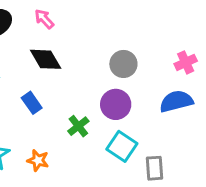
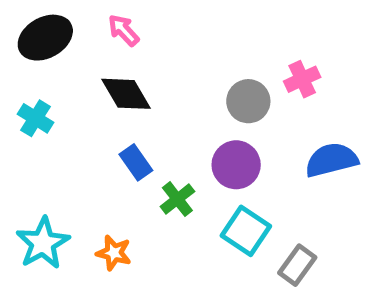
pink cross: (186, 62) -> (302, 79), moved
blue rectangle: (32, 103) -> (136, 162), moved
gray rectangle: (155, 168) -> (297, 265), turned 40

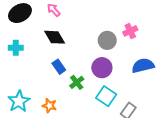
cyan cross: (36, 118) -> (16, 48), turned -32

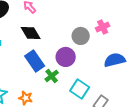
blue rectangle: (59, 67) -> (35, 61), size x1.5
purple circle: (102, 68) -> (66, 57), moved

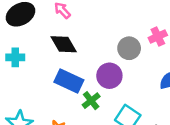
blue rectangle: (35, 61) -> (69, 81), turned -30

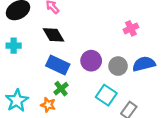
gray circle: (129, 48) -> (118, 66), moved
green cross: (91, 101) -> (61, 89), moved

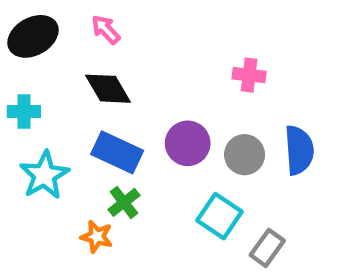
pink cross: (131, 28) -> (249, 75), moved, turned 32
blue semicircle: (144, 64) -> (299, 150), turned 100
cyan star: (17, 100) -> (44, 175), moved

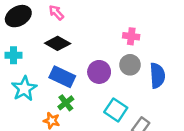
black diamond: (108, 89) -> (58, 43), turned -30
gray circle: (245, 155) -> (130, 65), moved

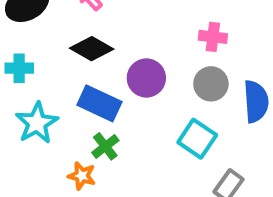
purple circle: (99, 72) -> (146, 78), moved
cyan square: (116, 110) -> (197, 139), moved

